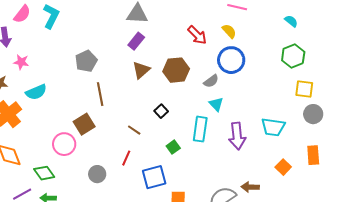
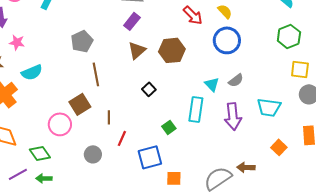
gray semicircle: (211, 81) -> (236, 80), moved
black square: (161, 111) -> (149, 89), moved
brown line: (134, 130) -> (109, 117), moved, turned 56

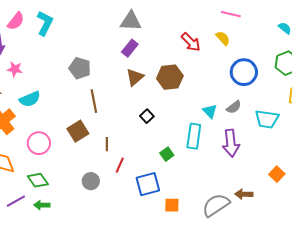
blue circle: (227, 40) -> (244, 72), moved
gray pentagon: (82, 41) -> (80, 68), turned -30
cyan trapezoid: (269, 107) -> (267, 119), moved
pink circle: (60, 124) -> (39, 143), moved

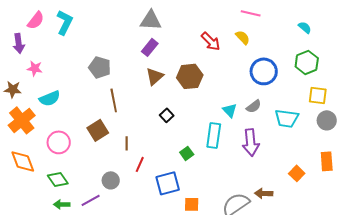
purple line: (16, 201) -> (91, 200), moved

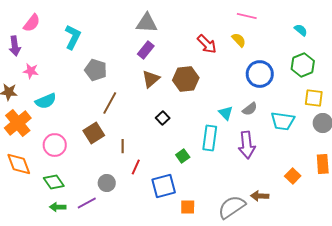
cyan L-shape: (65, 22) -> (73, 37), moved
brown line: (114, 100) -> (110, 103), turned 40

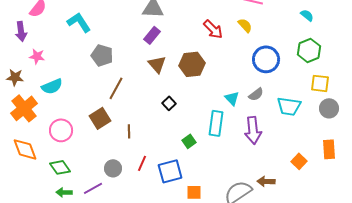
cyan L-shape: (73, 37) -> (79, 22), turned -60
brown triangle: (151, 79) -> (157, 64), turned -30
red line: (136, 167) -> (142, 163), moved

